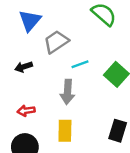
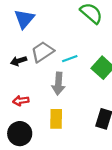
gray trapezoid: (56, 42) -> (42, 52), moved

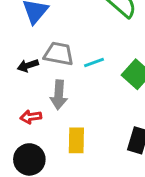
gray trapezoid: (42, 52) -> (59, 54), turned 45
gray arrow: (58, 84) -> (59, 95), moved

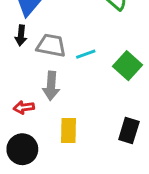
black arrow: (28, 66) -> (21, 35), moved, turned -66

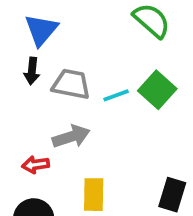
green square: (128, 66) -> (157, 90), moved
gray arrow: (51, 86) -> (71, 137), turned -112

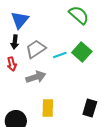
gray trapezoid: (71, 84) -> (36, 49), turned -45
red arrow: (36, 165) -> (12, 64), moved, turned -96

